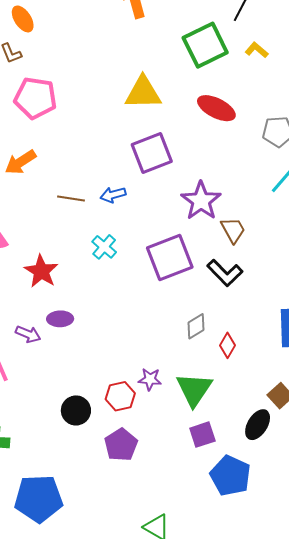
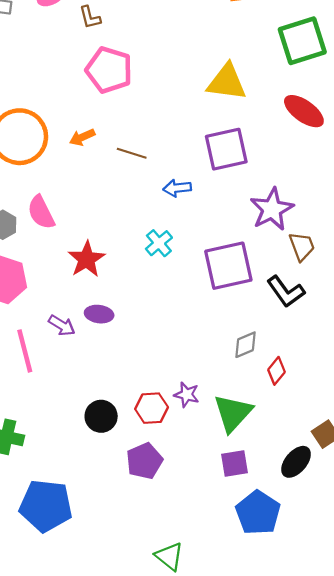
orange arrow: (21, 162) -> (82, 137), size x0.7
brown line: (71, 199) -> (132, 153), moved

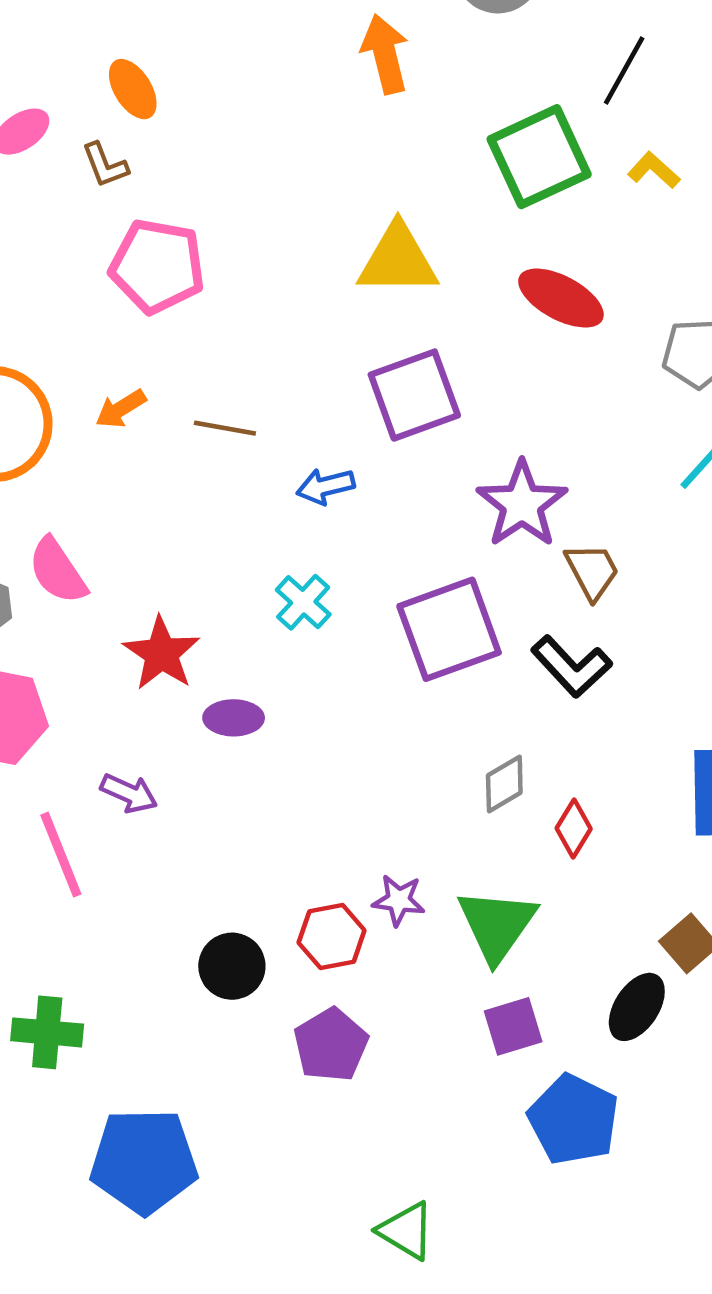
purple ellipse: (99, 314) -> (234, 718), moved

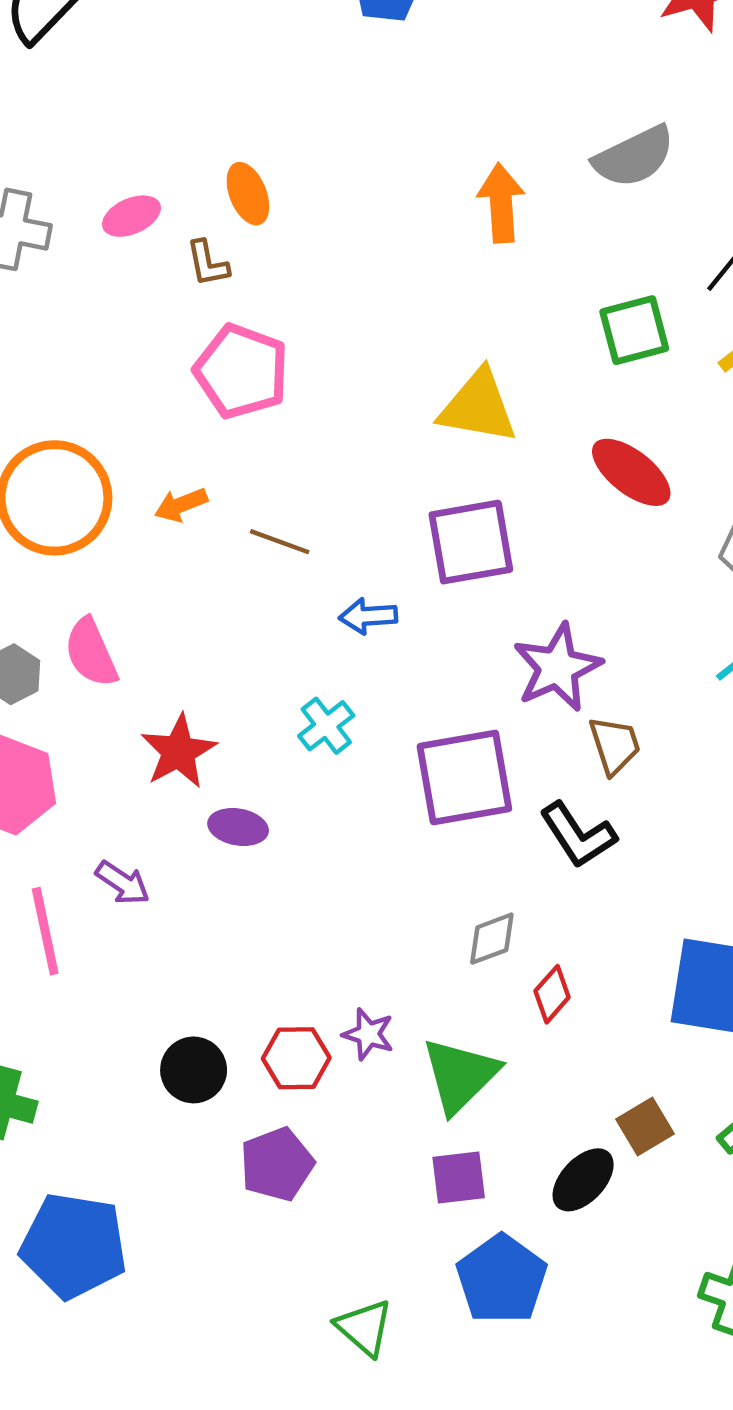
green square: (539, 157) -> (634, 330), size x0.7
green triangle: (406, 1231) -> (364, 1327), moved

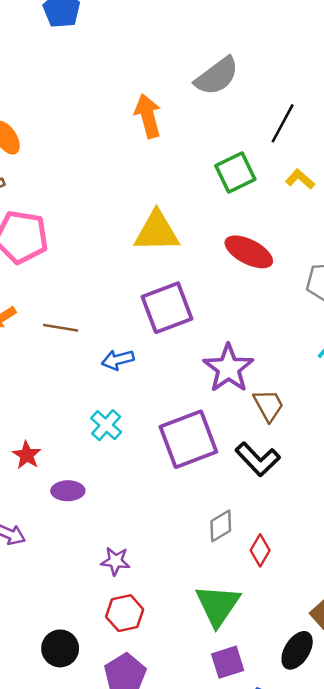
red star: (179, 751) -> (27, 455), size x0.7
purple star: (368, 1034) -> (115, 561), moved
black circle: (194, 1070) -> (60, 648), moved

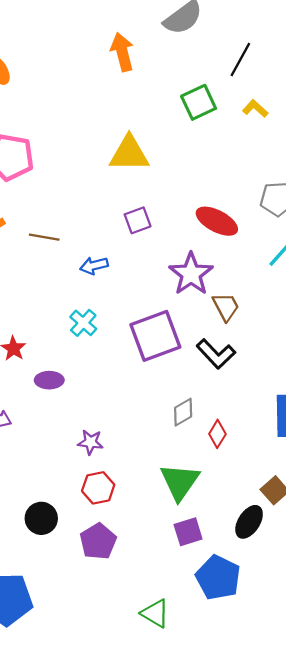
red ellipse: (249, 252) -> (217, 221), moved
purple square: (167, 308) -> (138, 220), size x0.6

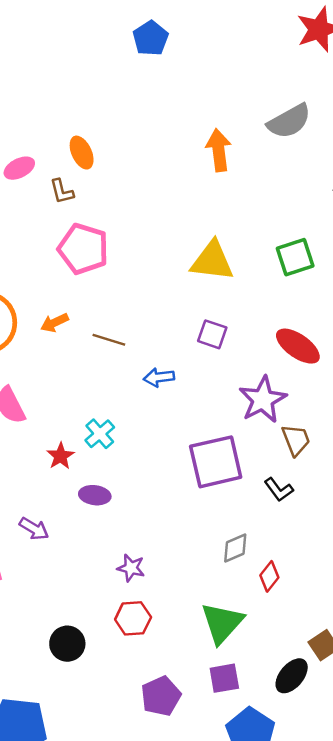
green square: (199, 102) -> (295, 257), moved
purple square: (138, 220) -> (212, 334), turned 32
cyan cross: (83, 323) -> (100, 434), moved
black L-shape: (216, 354) -> (279, 490), size x0.7
purple pentagon: (98, 541) -> (161, 696), moved

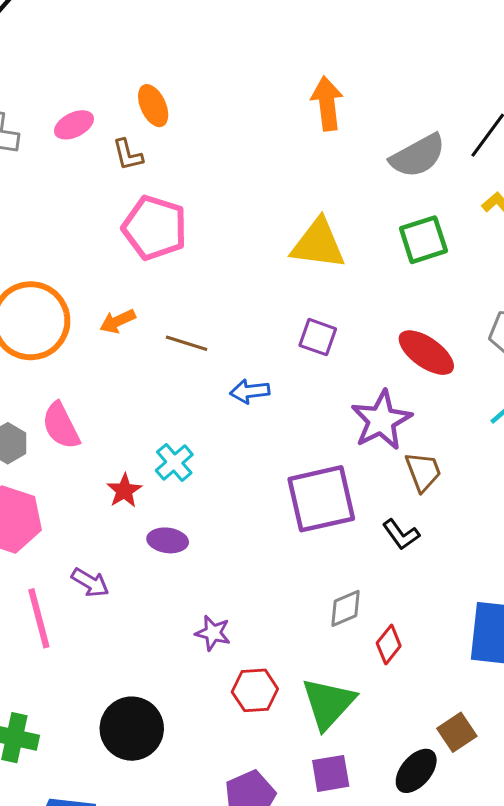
gray semicircle: (289, 121) -> (418, 156), moved
red hexagon: (133, 618) -> (255, 690), moved
black circle: (67, 644) -> (132, 729), size x1.4

